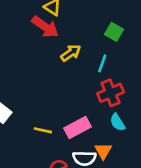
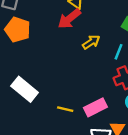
red arrow: (45, 27) -> (69, 19), turned 105

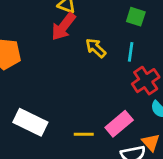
yellow arrow: (91, 42) -> (96, 48), turned -90

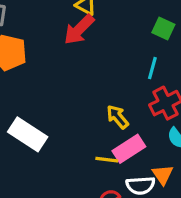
yellow arrow: (96, 48) -> (118, 117), moved
yellow line: (84, 134) -> (107, 160), moved

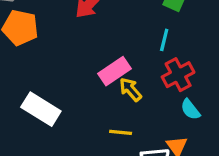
pink rectangle: (129, 149) -> (114, 71), moved

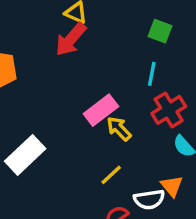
white rectangle: (41, 109) -> (25, 155), turned -72
yellow line: (121, 132) -> (111, 175), turned -45

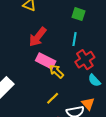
red arrow: (71, 39) -> (38, 37), moved
pink rectangle: (101, 110) -> (46, 61), turned 66

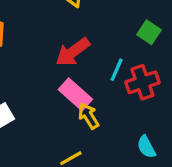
cyan line: (74, 39) -> (117, 70), moved
red cross: (85, 60) -> (142, 82), moved

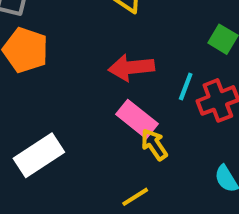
red arrow: (73, 52) -> (131, 67), turned 33

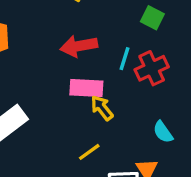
pink rectangle: (137, 119) -> (86, 88), turned -32

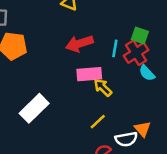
green square: (152, 18) -> (140, 36), moved
cyan semicircle: (163, 132) -> (147, 73), moved

